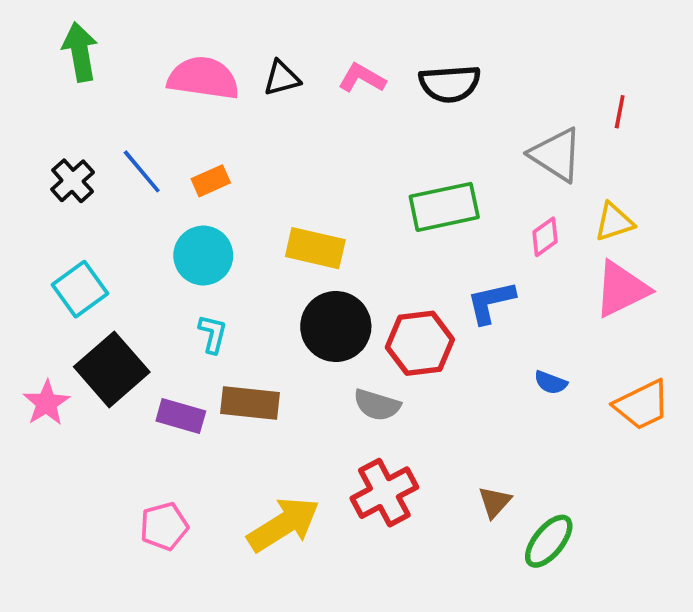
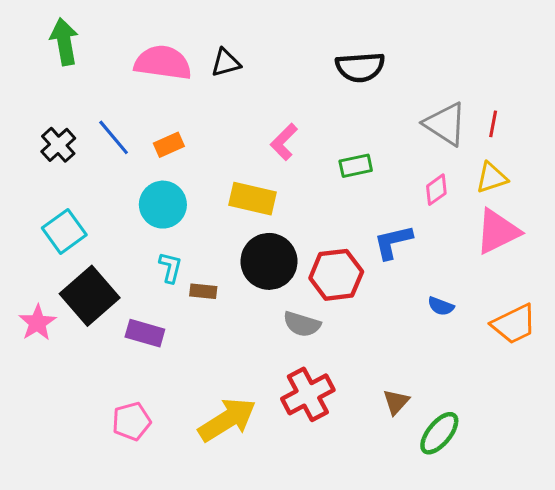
pink L-shape: (362, 78) -> (284, 142), moved, turned -75
red line: (620, 112) -> (493, 124), moved
green rectangle: (444, 207) -> (356, 166), size x0.6
brown rectangle: (250, 403) -> (203, 291), moved, size x0.6

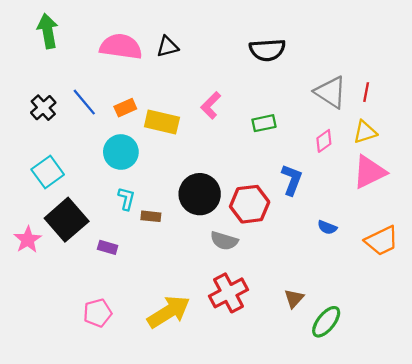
yellow rectangle: (253, 199) -> (162, 122), moved
blue L-shape: (393, 242) -> (292, 180), turned 124
purple rectangle: (145, 333) -> (108, 247), size x0.7

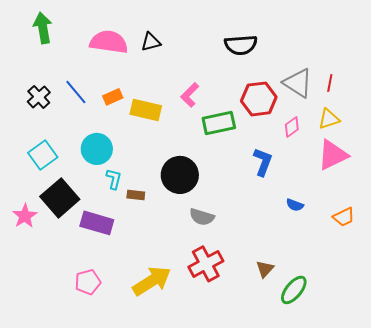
green rectangle: (264, 123) -> (219, 123), moved, size x1.5
cyan circle: (121, 152) -> (97, 149), moved
red hexagon: (250, 204) -> (259, 99), moved
orange trapezoid: (382, 241) -> (344, 217), size x0.7
purple rectangle: (108, 247) -> (97, 223), size x1.8

